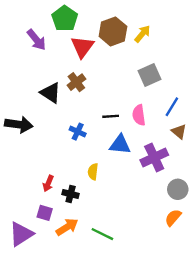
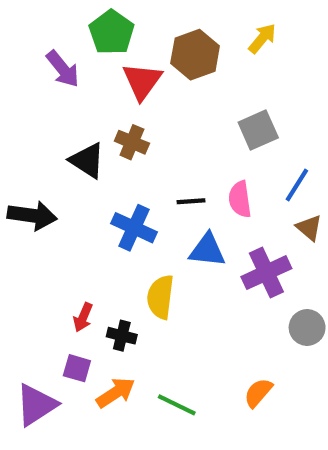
yellow arrow: (142, 34) -> (262, 38), moved
brown cross: (76, 82) -> (132, 142), turned -30
blue cross: (78, 132) -> (134, 228), size x1.5
yellow semicircle: (93, 172) -> (160, 297), size x1.5
orange semicircle: (173, 218) -> (258, 393), moved

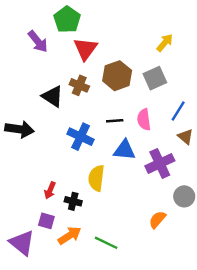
yellow arrow: (262, 38) -> (165, 43), moved
brown hexagon: (195, 55) -> (117, 76), moved
orange semicircle: (258, 393) -> (157, 220), moved
purple triangle: (36, 405) -> (22, 243), turned -48

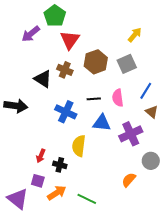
purple arrow: (38, 41) -> (31, 34), turned 90

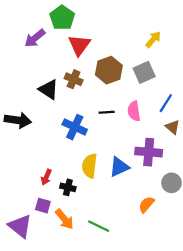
blue triangle: (102, 123) -> (119, 167), moved, turned -30
purple cross: (131, 134) -> (149, 152), turned 30
orange arrow: (57, 193) -> (64, 219), turned 84

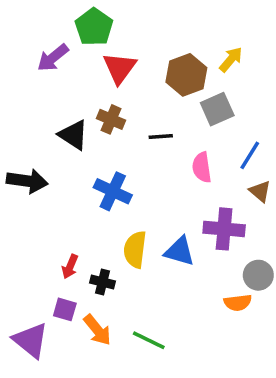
brown hexagon: (109, 70) -> (186, 75), moved
black line: (107, 112) -> (161, 137), moved
blue triangle: (119, 167) -> (180, 251), turned 40
orange semicircle: (146, 204) -> (238, 303), moved, turned -138

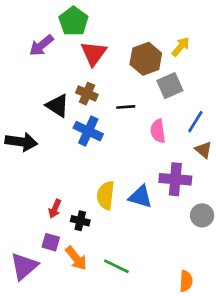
blue cross: (113, 191) -> (88, 131), moved
orange semicircle: (238, 303) -> (186, 281), moved, turned -80
purple triangle: (31, 340) -> (24, 266), turned 40

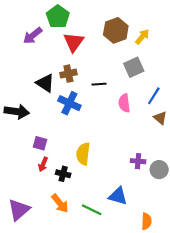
brown hexagon: (146, 59) -> (116, 30), moved
brown cross: (87, 94) -> (68, 74), turned -35
purple cross: (175, 179) -> (138, 161), moved, size x0.6
blue triangle: (140, 197) -> (118, 196), moved
purple square: (51, 242) -> (40, 143), moved

